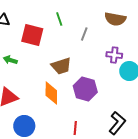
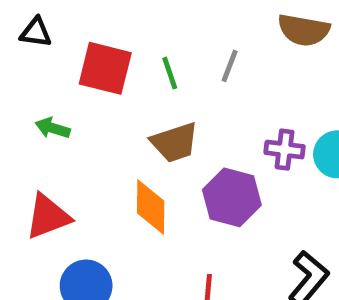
green line: (59, 19) -> (170, 73), moved
purple cross: (114, 55) -> (285, 150), moved

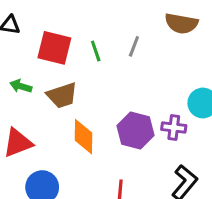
brown trapezoid: (175, 142) -> (62, 95), moved
purple cross: (285, 150) -> (174, 127), moved

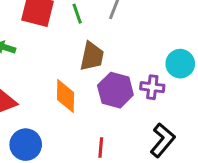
brown trapezoid: (62, 95) -> (92, 56), moved, turned -60

